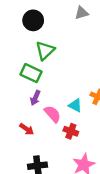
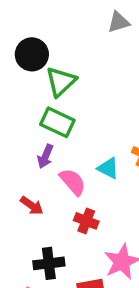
black circle: (33, 20) -> (32, 54), moved
green rectangle: (31, 73) -> (57, 122), moved
red cross: (71, 131) -> (86, 221), moved

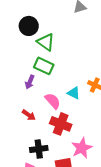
green triangle: (61, 82) -> (46, 42), turned -42
purple arrow: (45, 156) -> (30, 82), moved
red cross: (86, 221) -> (61, 124), size x1.5

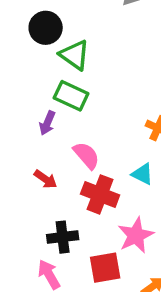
cyan triangle: (74, 93) -> (143, 174), moved

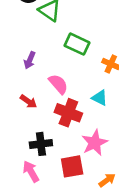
green rectangle: (71, 96) -> (77, 44), moved

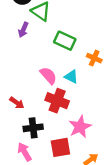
purple arrow: (30, 60) -> (23, 30), moved
cyan triangle: (100, 98) -> (71, 77), moved
red arrow: (28, 101) -> (17, 103), moved

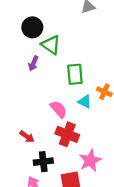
green rectangle: (65, 41) -> (75, 74), turned 60
cyan triangle: (71, 77) -> (85, 102), moved

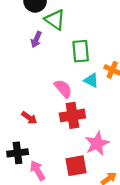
red cross: (67, 134) -> (72, 115), turned -30
black cross: (43, 162) -> (18, 153), moved

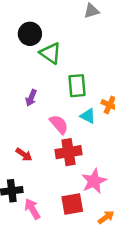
purple arrow: (36, 39) -> (31, 98), moved

